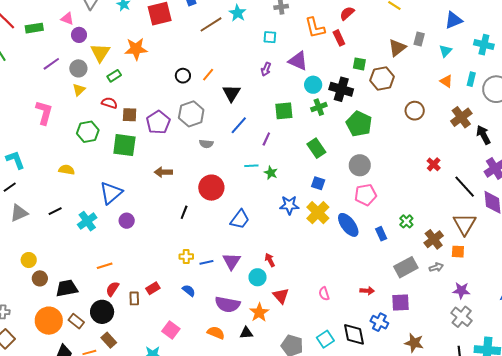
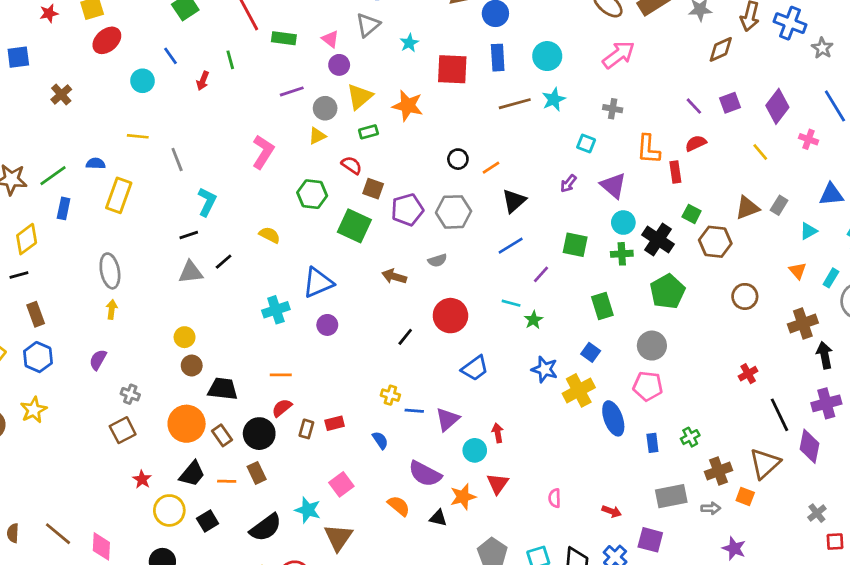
gray semicircle: (206, 144) -> (437, 260), moved, turned -40
cyan L-shape: (15, 160) -> (207, 202), turned 30
black line: (55, 211) -> (224, 262), moved, turned -32

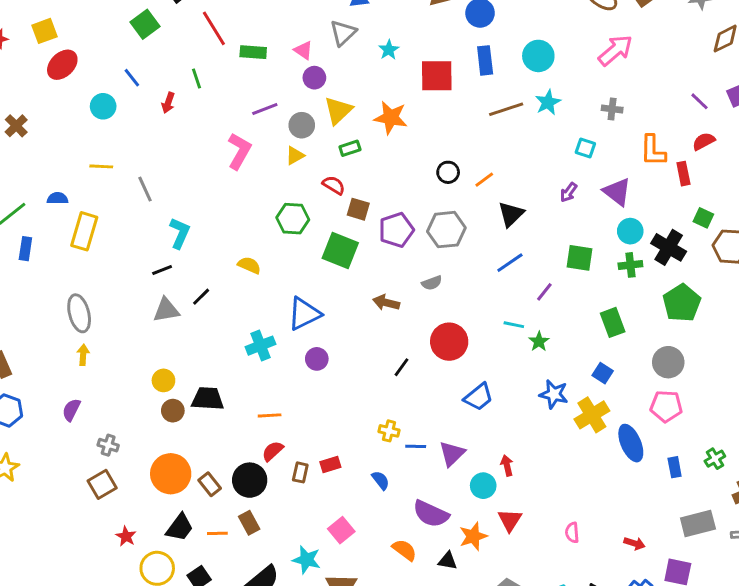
pink L-shape: (263, 152) -> (239, 151), moved
black trapezoid: (223, 389) -> (208, 399), moved

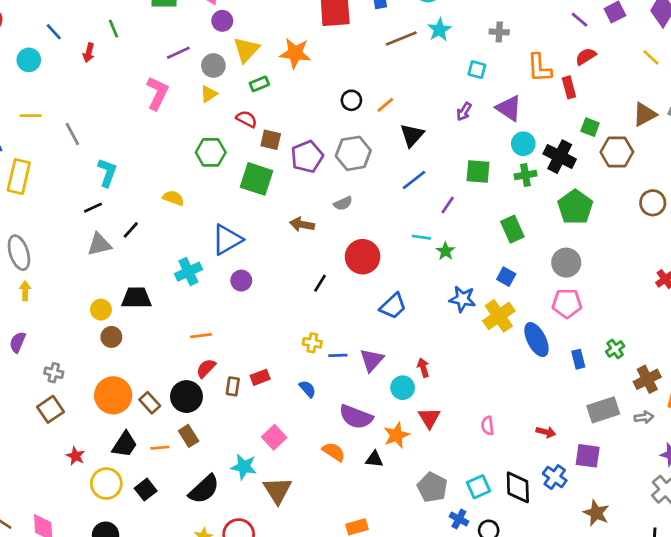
black trapezoid: (208, 399) -> (136, 298), moved

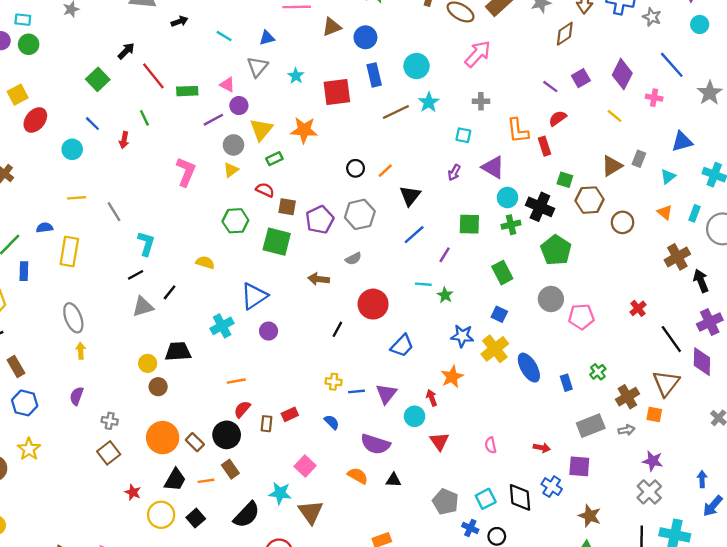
purple line: (178, 53) -> (213, 120), moved
brown circle: (653, 203) -> (623, 222), moved
pink pentagon: (567, 303) -> (581, 317), moved
orange star: (396, 435) -> (452, 377), moved

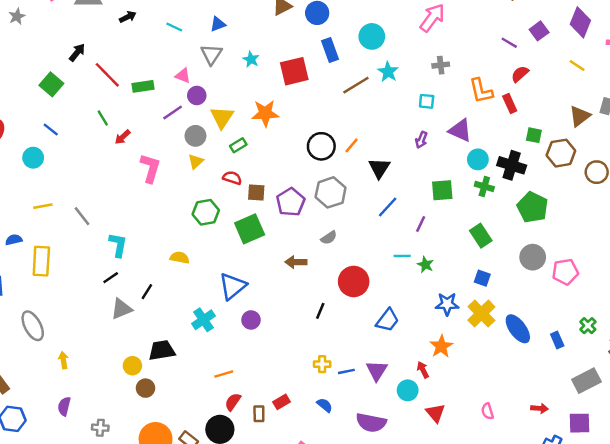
red arrow: (124, 140) -> (123, 137), moved, turned 42
black circle: (356, 168) -> (321, 146), size x1.5
green cross: (511, 225) -> (484, 186), turned 36
green square: (277, 242) -> (250, 229), turned -32
gray ellipse: (73, 318) -> (33, 326), moved

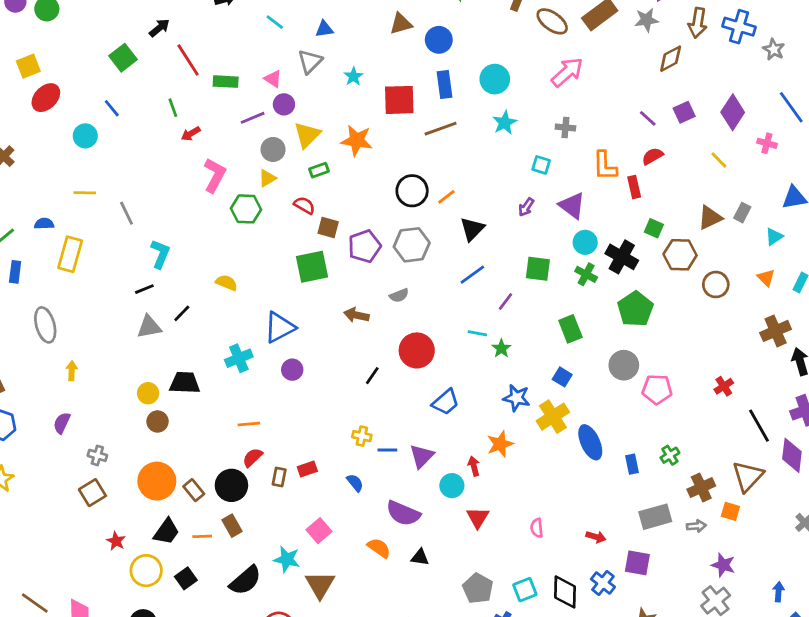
brown line: (356, 85) -> (441, 129), moved
green hexagon: (206, 212) -> (246, 209), moved

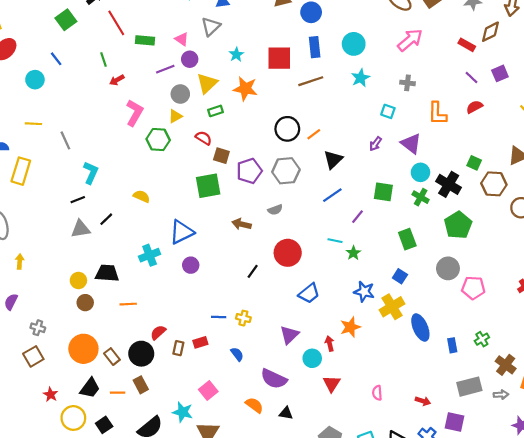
cyan star: (353, 76) -> (236, 55), moved
red rectangle: (634, 187) -> (467, 45), moved, turned -49
orange line: (249, 424) -> (128, 304), moved
blue line: (387, 450) -> (219, 317), moved
brown cross: (701, 488) -> (506, 365), turned -30

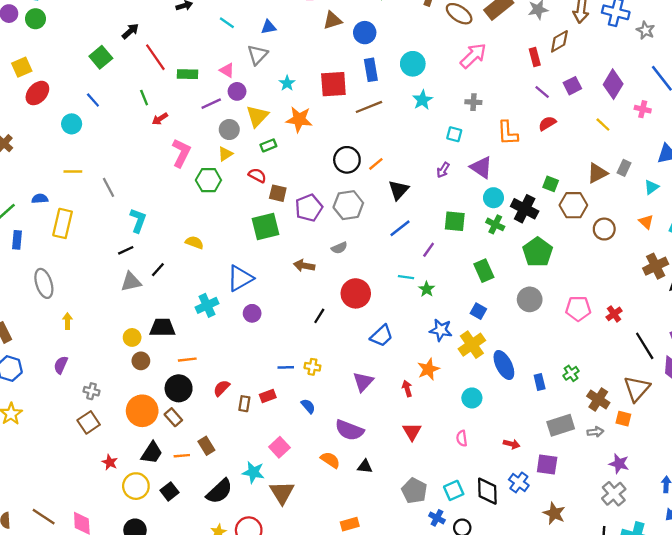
red rectangle: (467, 45) -> (535, 57), turned 49
pink pentagon: (473, 288) -> (578, 309), moved
black circle: (141, 354) -> (179, 388), moved
cyan circle: (312, 358) -> (472, 398), moved

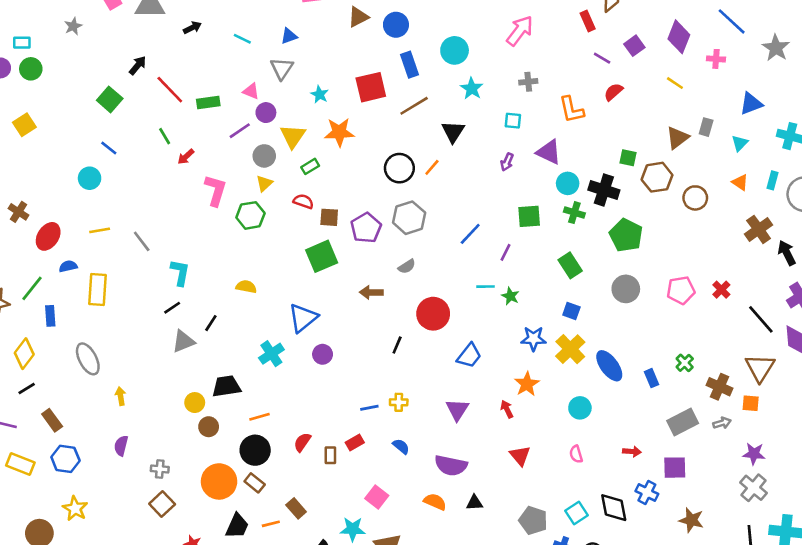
red ellipse: (37, 93) -> (48, 236), moved
black triangle: (399, 190) -> (453, 132), moved

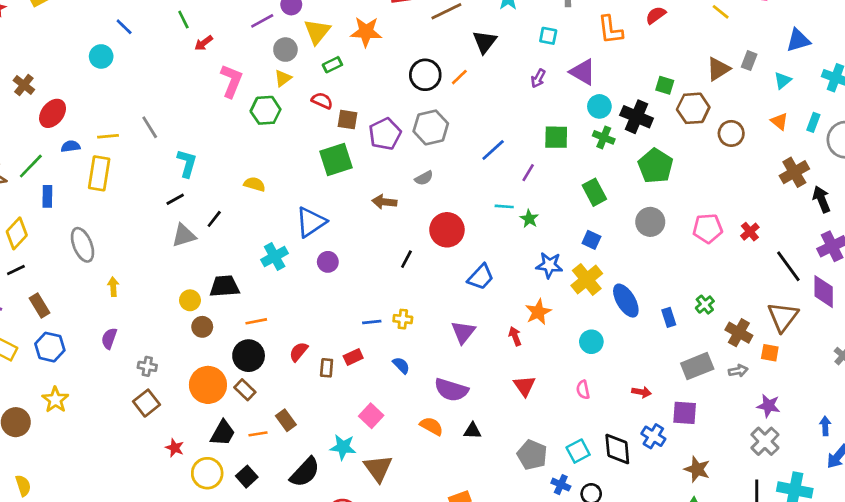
yellow line: (100, 230) -> (108, 136), moved

